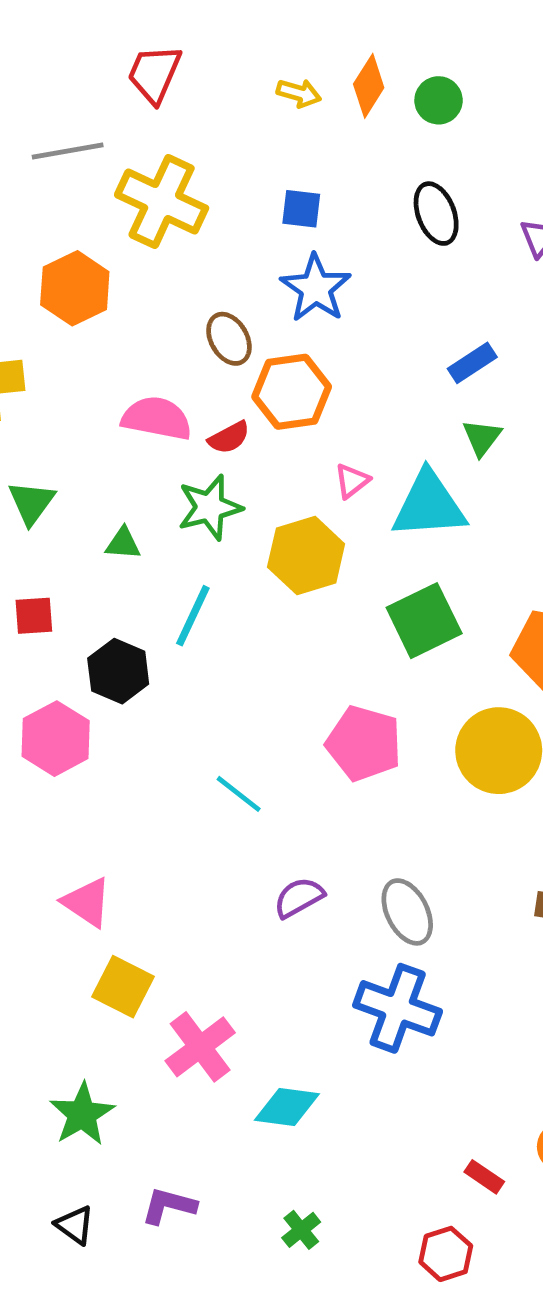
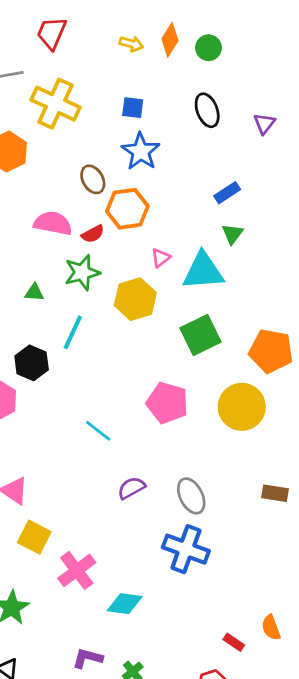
purple L-shape: (169, 1206) -> (87, 658), moved

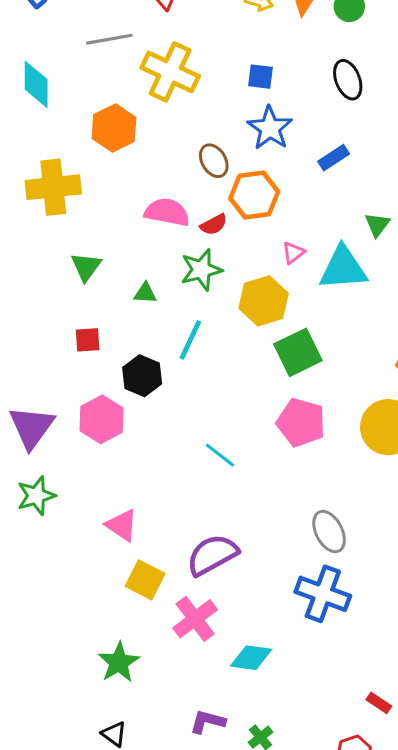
blue rectangle: (227, 193) -> (334, 158), moved
green square: (201, 335) -> (298, 352), moved
purple semicircle: (131, 488) -> (212, 555), moved, size x1.6

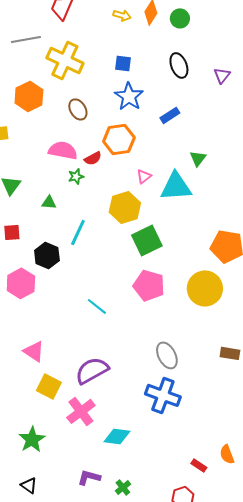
brown ellipse: (214, 161) -> (78, 109), moved
green star: (201, 270) -> (76, 176), moved, size x0.6

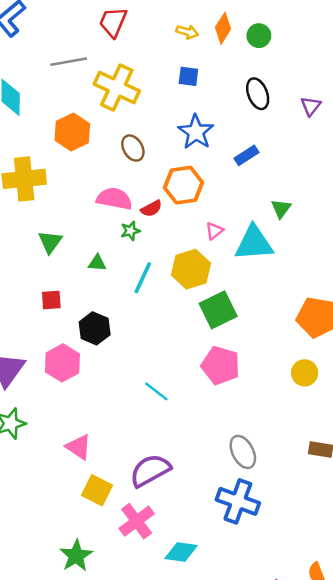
blue square: (123, 63) -> (188, 76), moved
cyan line: (78, 232) -> (143, 278), moved
yellow circle: (205, 288) -> (305, 373), moved, size x0.6

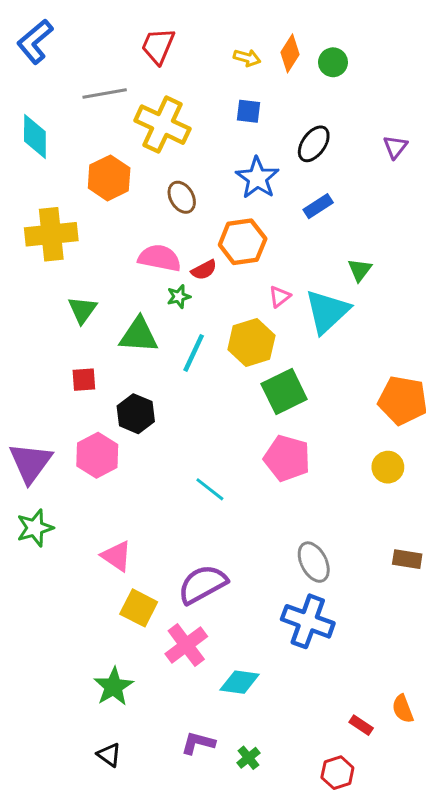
black ellipse: (258, 94) -> (314, 144), moved, turned 56
cyan triangle: (254, 243) -> (327, 311), turned -39
green triangle: (97, 263) -> (139, 335), size x1.8

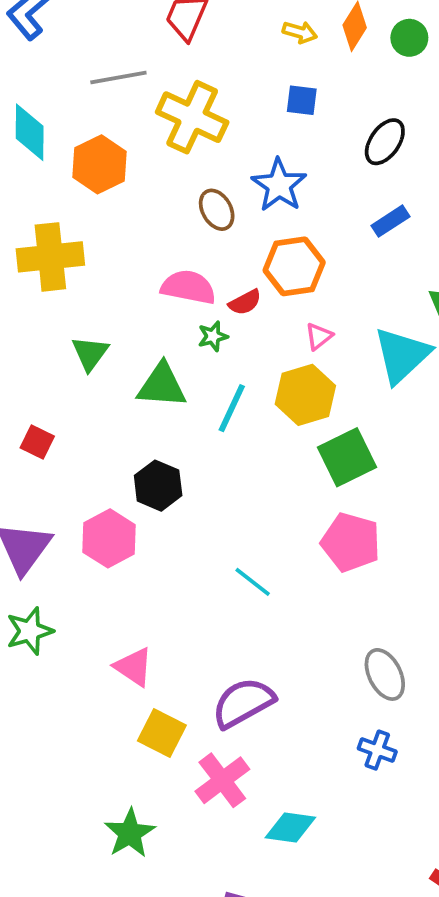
orange hexagon: (109, 178) -> (100, 164), moved
blue star: (257, 178) -> (279, 185), moved
pink triangle: (280, 297) -> (319, 336), moved
red square: (84, 380) -> (37, 442), moved, turned 30
blue cross: (308, 621) -> (377, 750), size x0.6

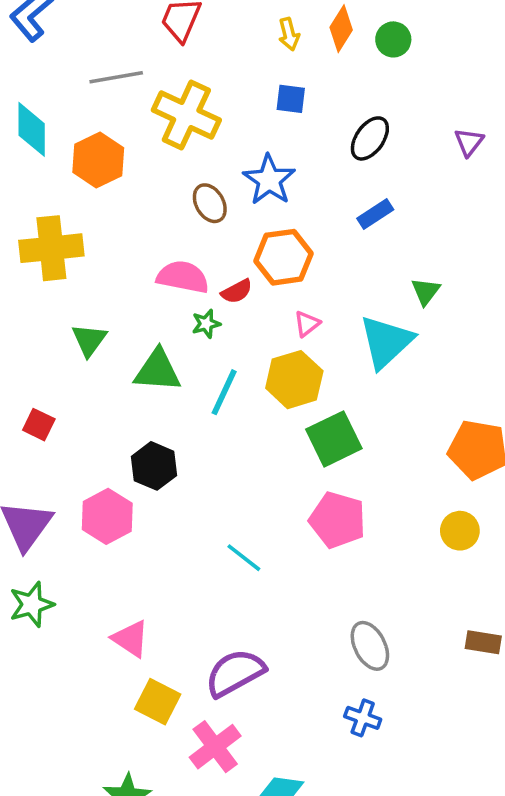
yellow arrow: (300, 32) -> (289, 34), turned 60

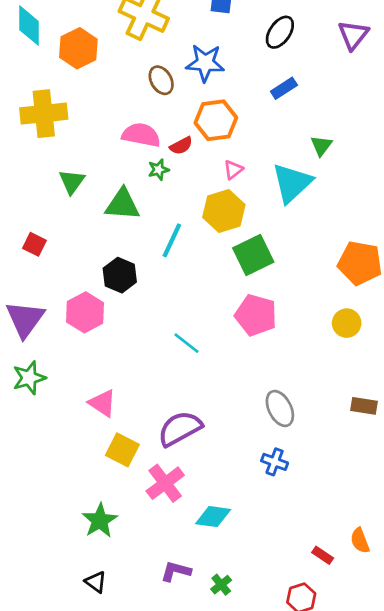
purple triangle: (469, 142) -> (353, 35), size x1.4
blue star: (269, 180) -> (205, 63), turned -30
cyan line: (224, 392) -> (172, 240), moved

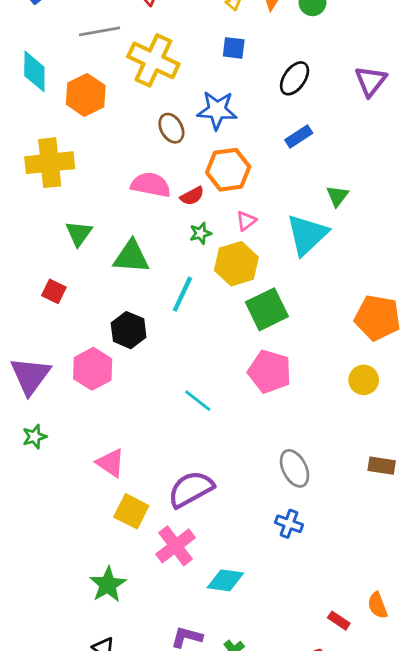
green star: (158, 170) -> (200, 233), moved
red square: (34, 244) -> (54, 291), moved
green star: (29, 378) -> (34, 437), size x0.7

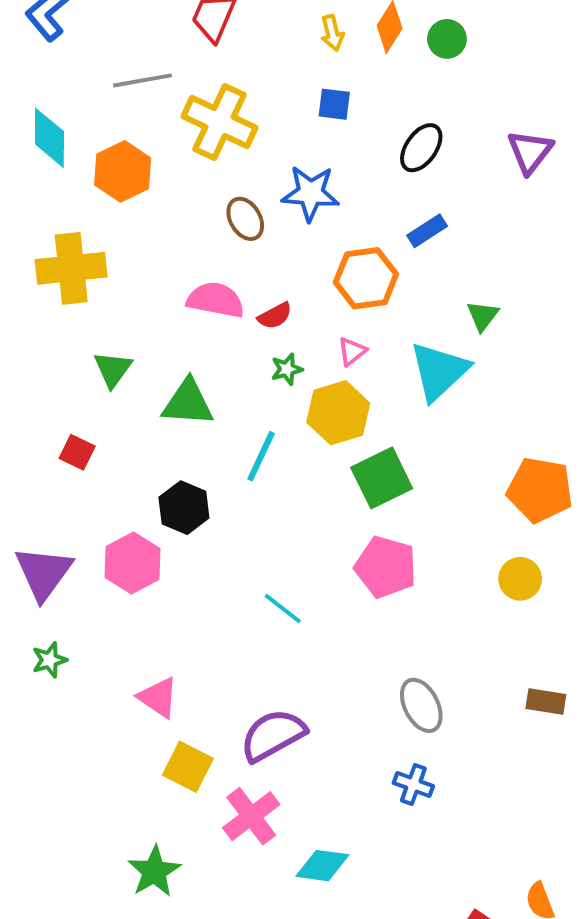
orange hexagon: (228, 170) -> (366, 278), moved

